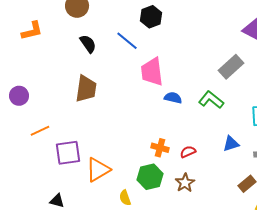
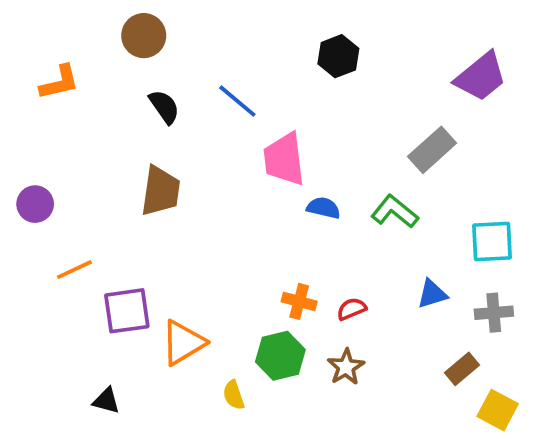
black hexagon: (151, 17) -> (338, 56), moved

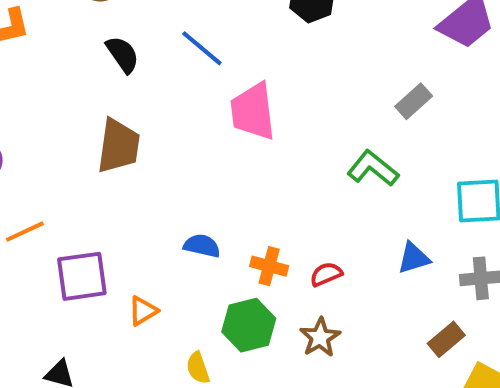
gray rectangle: (432, 150) -> (414, 101), size x0.7
blue semicircle: (323, 208) -> (202, 246), moved
orange triangle: (183, 343) -> (143, 311), size x0.6

